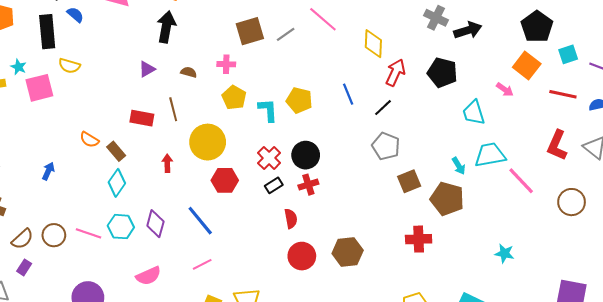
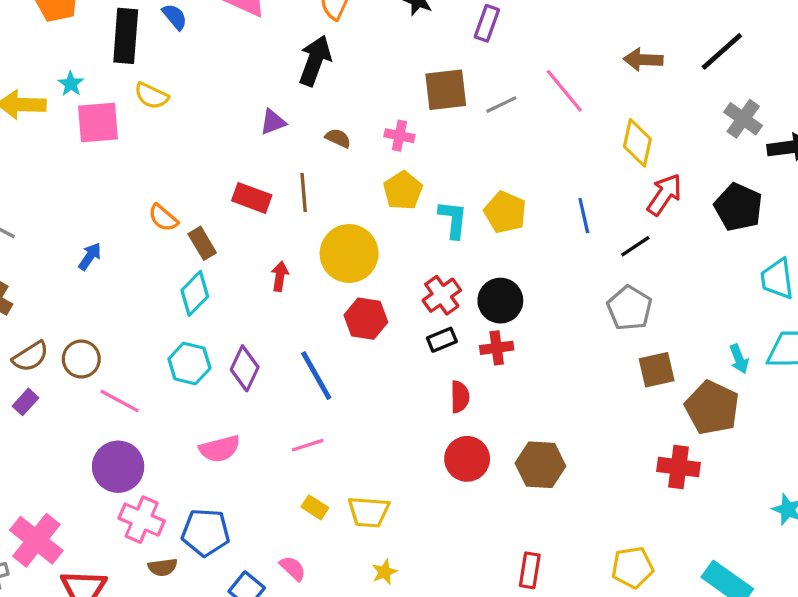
pink line: (88, 233) -> (120, 401), moved
red cross: (419, 239) -> (679, 467), moved

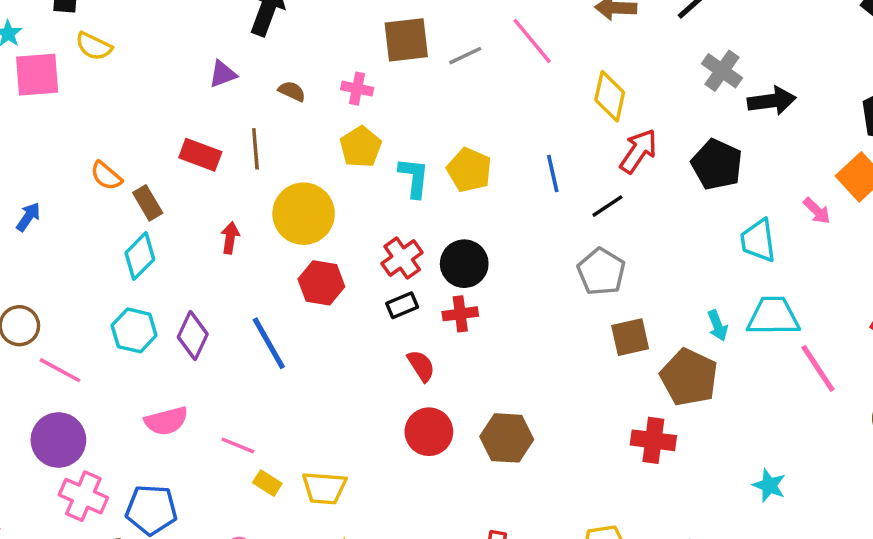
red semicircle: (460, 397) -> (421, 366), turned -32
pink line: (308, 445) -> (238, 445), moved, turned 40

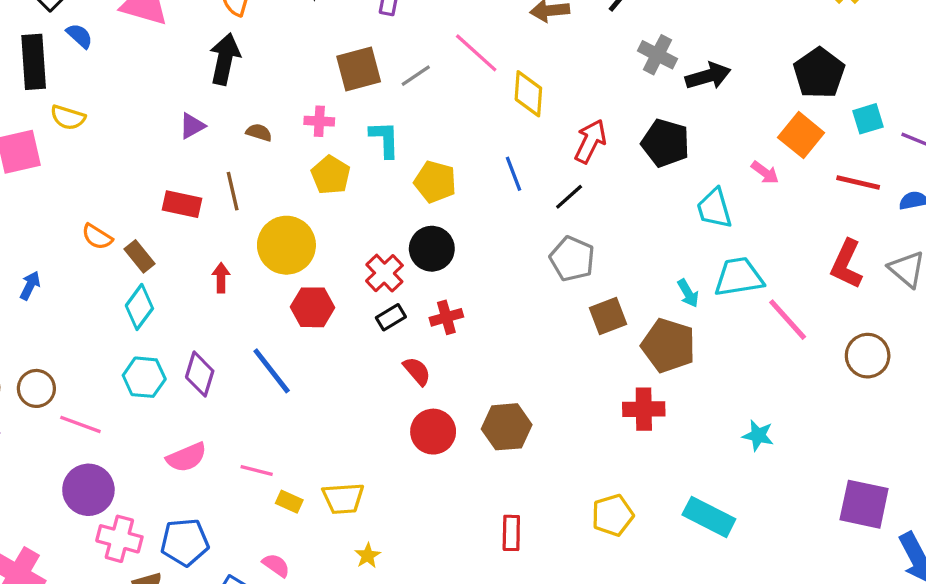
yellow diamond: (610, 96) -> (528, 94), moved
cyan L-shape: (414, 177) -> (385, 139), moved
black circle: (464, 264) -> (432, 249), moved

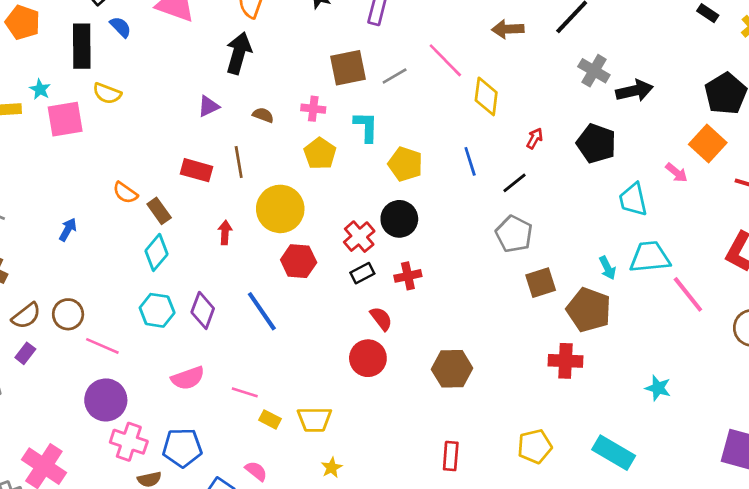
red arrow: (590, 141) -> (535, 138), size x0.6
red circle: (433, 432) -> (368, 358), moved

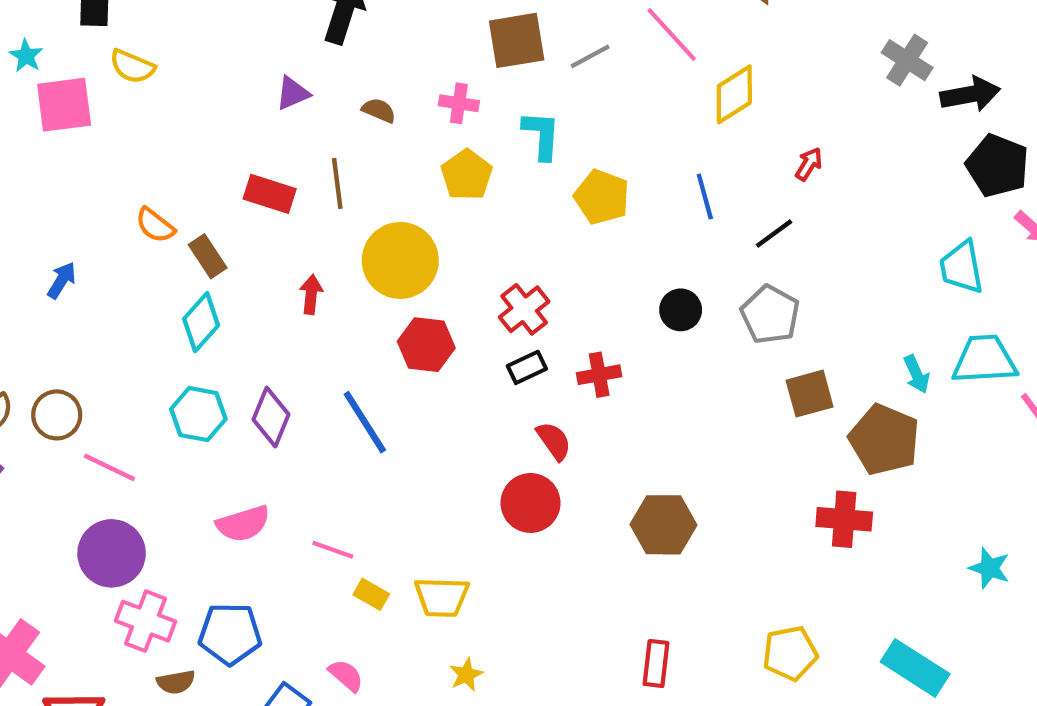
yellow diamond: (486, 96) -> (734, 94), turned 48
black pentagon: (596, 144) -> (997, 166), moved
black circle: (399, 219) -> (681, 310), moved, size x0.7

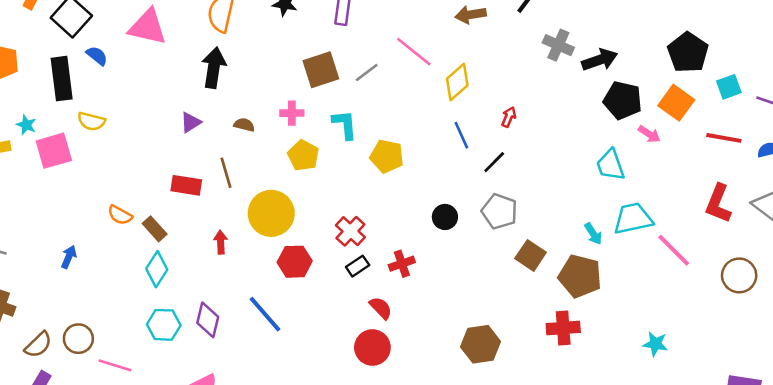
blue line: (705, 196) -> (461, 135), moved
brown square: (810, 394) -> (531, 255), turned -32
brown hexagon: (663, 525) -> (481, 344), moved

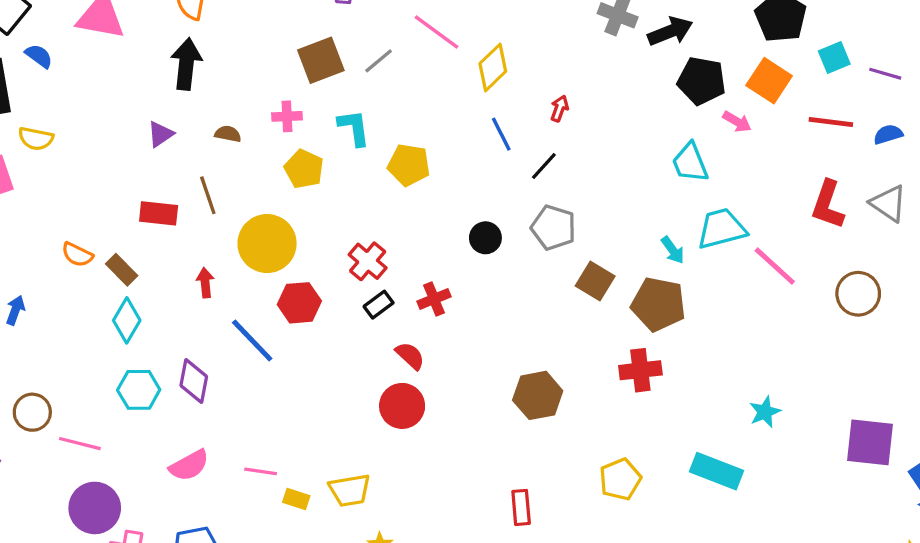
blue line: (265, 314) -> (252, 340), moved
cyan star: (655, 344) -> (765, 412), moved, turned -30

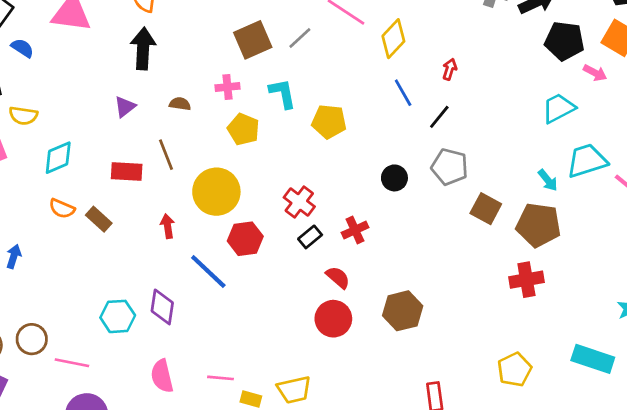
cyan trapezoid: (690, 163) -> (558, 108), turned 87
cyan diamond: (127, 320) -> (58, 158), moved, turned 39
brown hexagon: (538, 395) -> (403, 311), moved
pink semicircle: (189, 465) -> (162, 376), turned 108

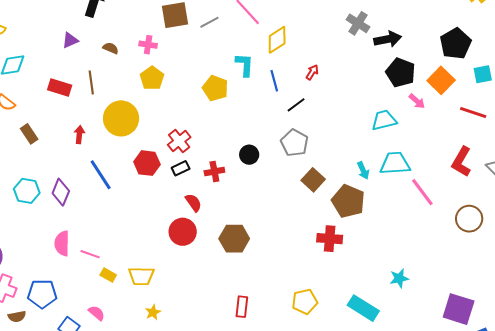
cyan L-shape: (283, 93) -> (245, 65), moved
black circle: (394, 178) -> (249, 155), moved
brown rectangle: (99, 219) -> (29, 134), moved
red hexagon: (245, 239) -> (147, 163), moved
pink semicircle: (162, 376) -> (62, 243), moved

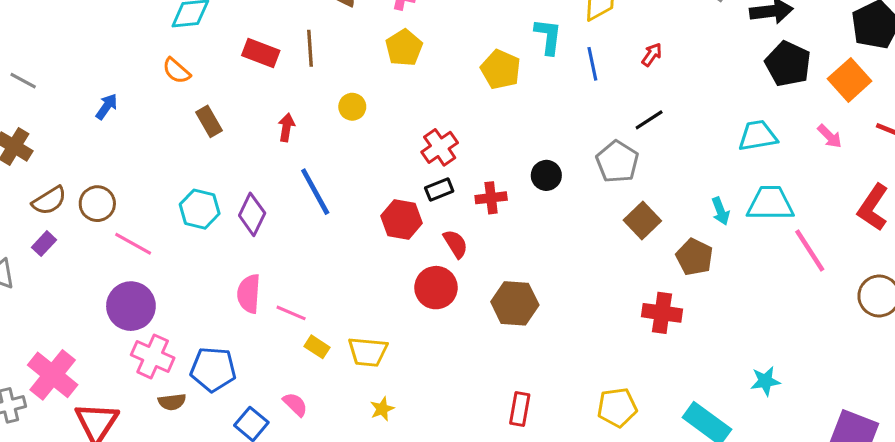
pink arrow: (417, 101) -> (830, 136), moved
black line: (296, 105) -> (649, 120), moved
yellow circle: (121, 118) -> (352, 107), size x0.5
red hexagon: (147, 163) -> (402, 219), moved
brown pentagon: (348, 201) -> (694, 257), size x0.7

